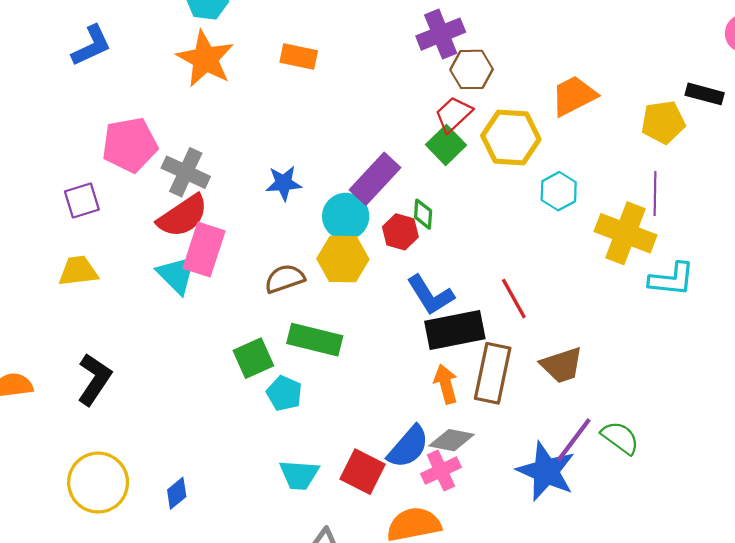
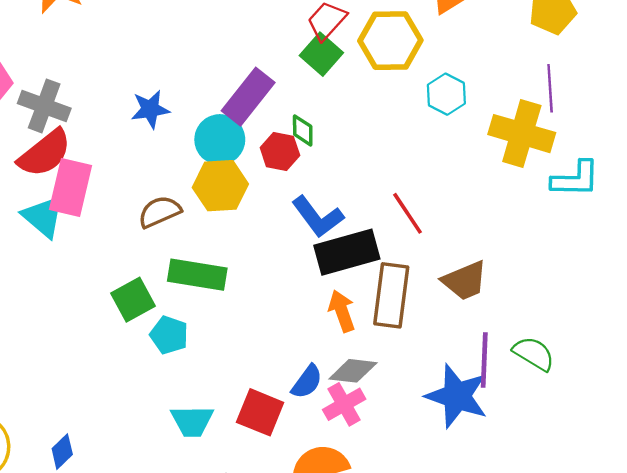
purple line: (574, 440) -> (484, 360), turned -30
blue semicircle: (408, 447) -> (307, 382), size x0.7

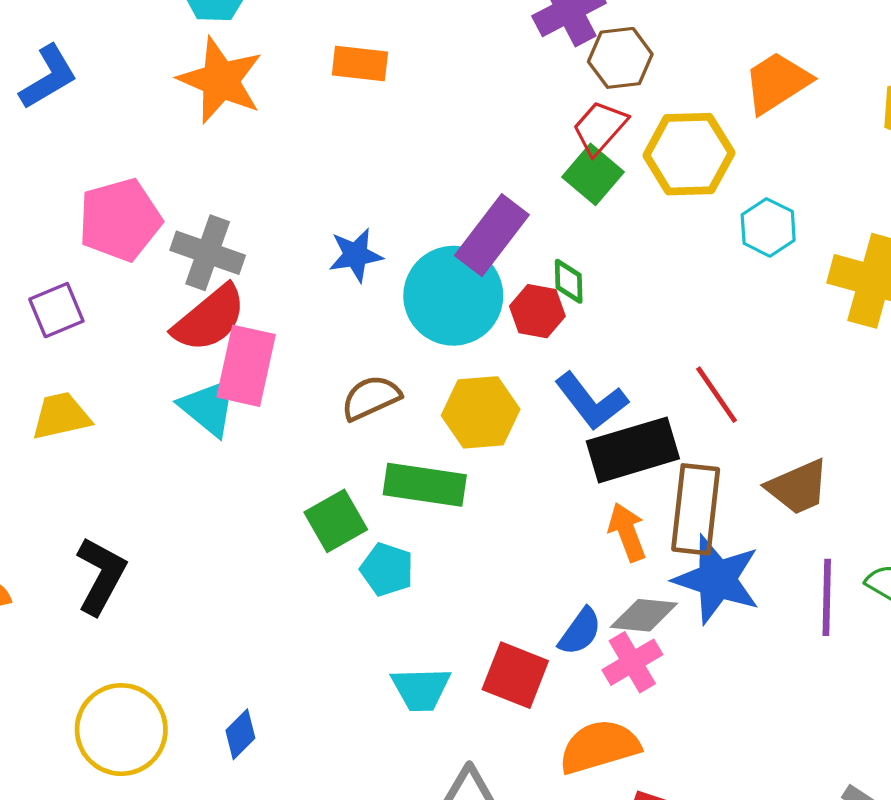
cyan circle: (220, 140) -> (453, 296), size x1.4
yellow hexagon: (220, 186) -> (481, 412), moved
blue star: (457, 396) -> (717, 579), moved

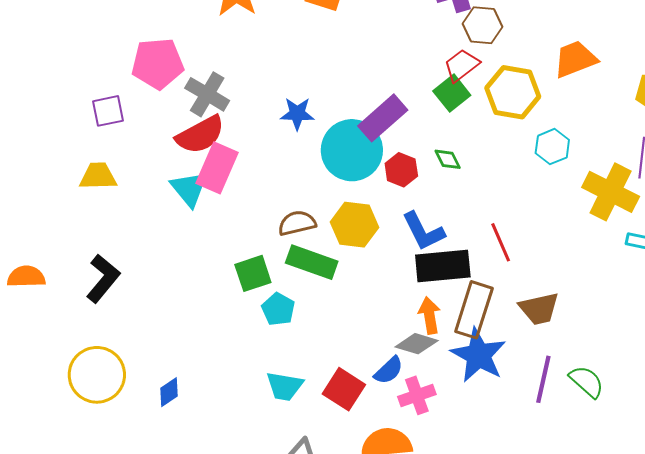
green diamond: (569, 281) -> (448, 159), moved, turned -36
brown semicircle: (371, 398) -> (297, 223), moved
gray diamond: (644, 615) -> (417, 344), moved

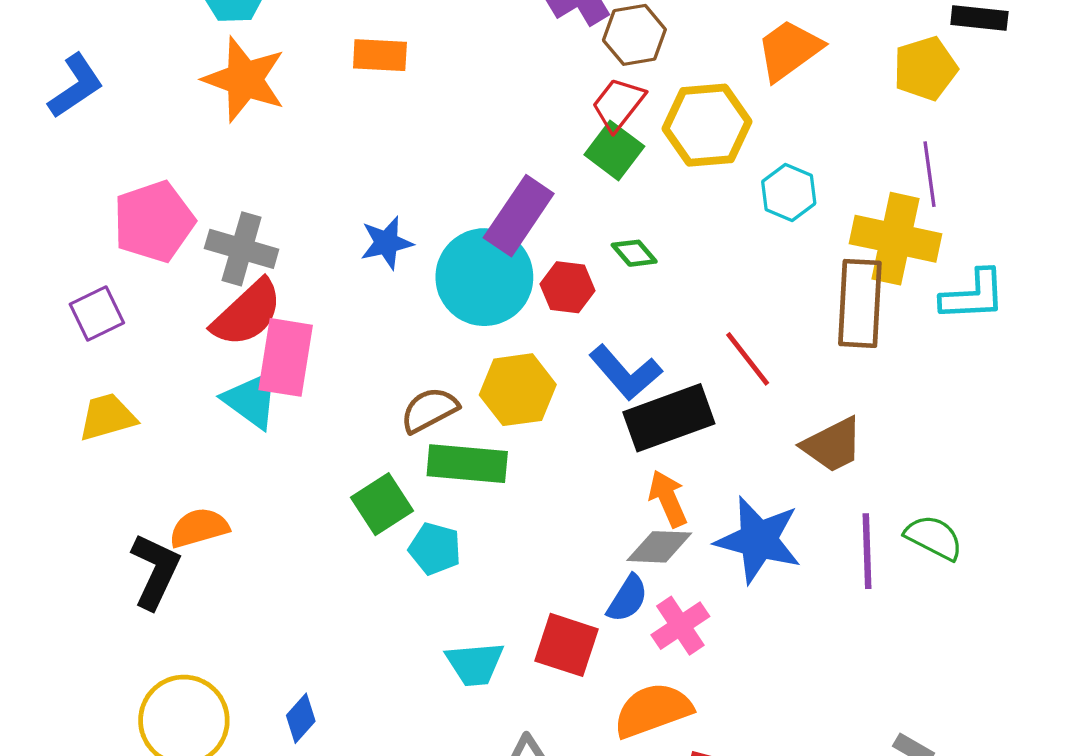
orange semicircle: (26, 277) -> (199, 528), moved
brown rectangle: (474, 310) -> (860, 303), moved

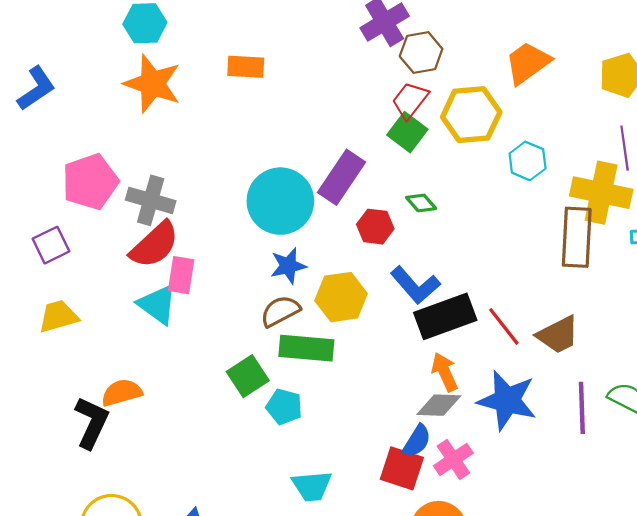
blue star: (387, 243) -> (288, 266), moved
cyan circle: (484, 277) -> (280, 201), moved
pink rectangle: (286, 357) -> (181, 275), size x0.7
red line: (748, 359) -> (504, 326), moved
red square: (567, 645) -> (402, 468), moved

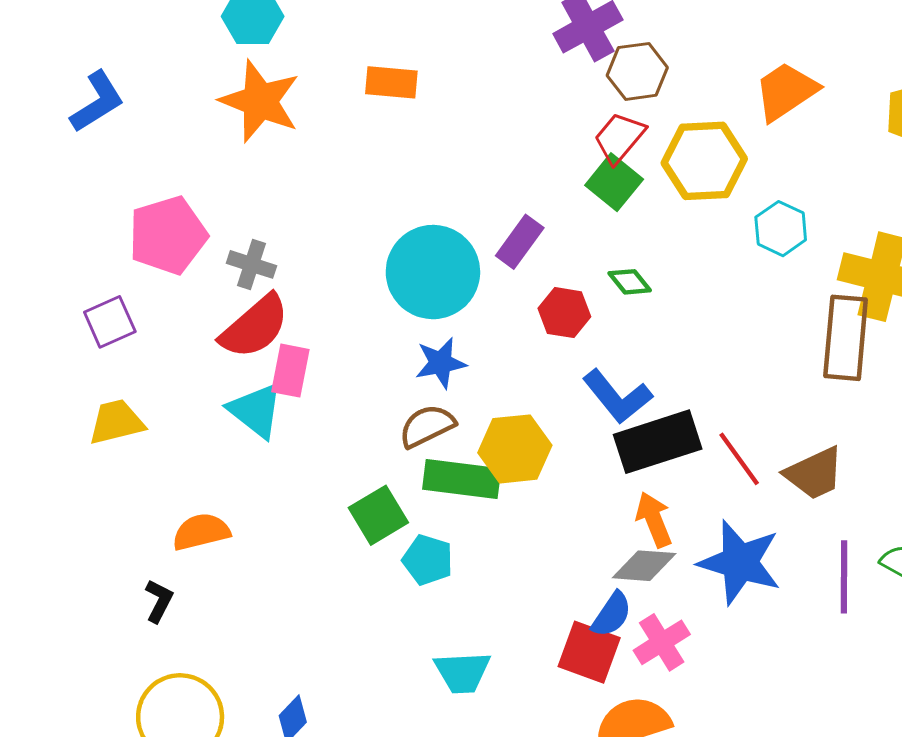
purple rectangle: (342, 177) -> (520, 242), size x0.7
gray cross: (151, 200) -> (251, 264), size x0.7
yellow hexagon: (341, 297) -> (515, 449), moved
black L-shape: (92, 422) -> (159, 601), moved, size x0.6

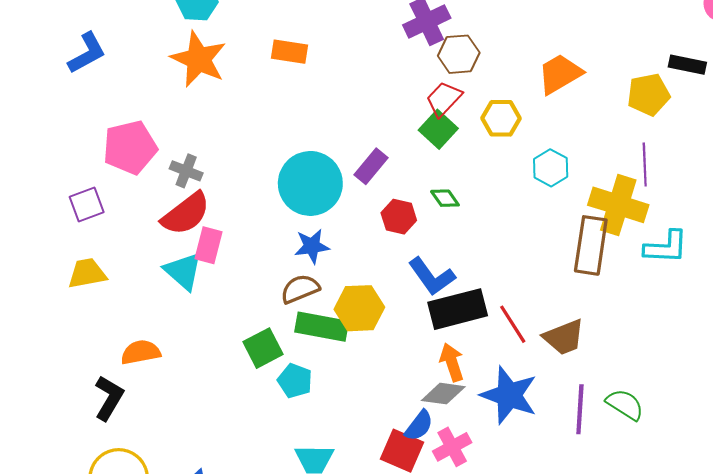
yellow hexagon: (704, 161) -> (501, 118), size x0.7
black L-shape: (159, 601) -> (109, 398), size x1.5

